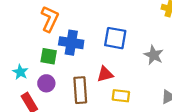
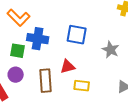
orange L-shape: (50, 19) -> (19, 18), turned 110

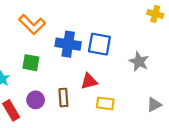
blue cross: (38, 39) -> (68, 44), moved
purple circle: (16, 75) -> (36, 100), moved
brown rectangle: (46, 81) -> (63, 98), size x0.7

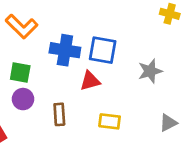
gray star: (139, 62) -> (150, 71), turned 30
red triangle: (89, 81) -> (90, 81), moved
purple circle: (36, 100) -> (23, 99), moved

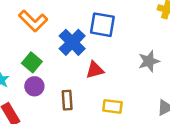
blue cross: (65, 50) -> (72, 42), turned 36
blue square: (103, 50) -> (102, 25), moved
green square: (20, 73) -> (32, 62), turned 30

